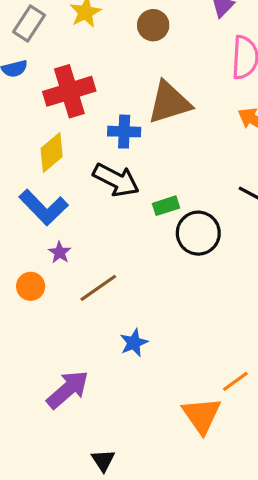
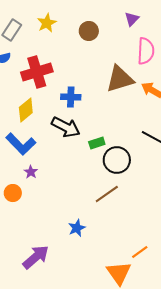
brown triangle: (169, 103) -> (120, 79), moved
brown line: (98, 288) -> (107, 194), moved

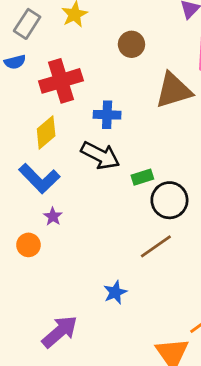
brown circle: (89, 31) -> (131, 44), moved

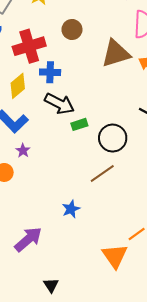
brown circle: (131, 44) -> (72, 30), moved
blue cross: (107, 115) -> (50, 72), moved
green rectangle: (142, 177) -> (79, 124), moved

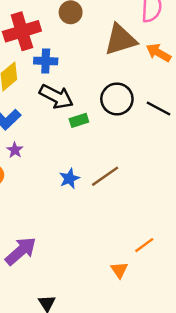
black circle: (113, 138) -> (117, 99), moved
blue star: (71, 209) -> (69, 179), moved
orange triangle: (115, 256) -> (119, 270), size x0.6

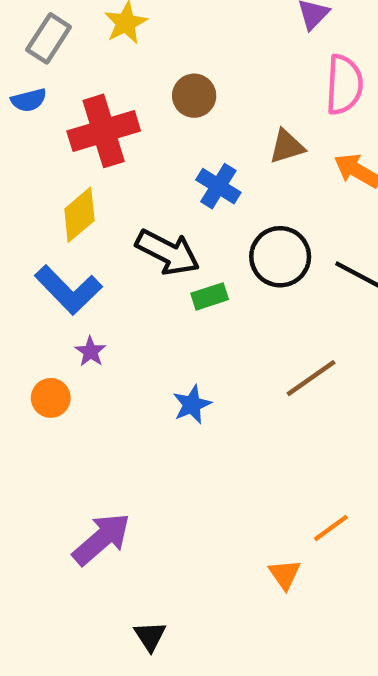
brown triangle: (120, 40) -> (287, 146), size x0.6
blue cross: (46, 61) -> (218, 186), moved, turned 30
brown line: (105, 176) -> (311, 378), moved

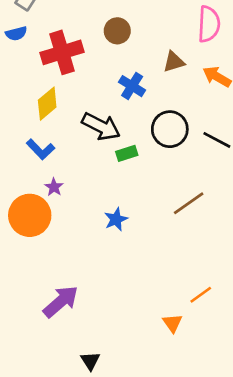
blue L-shape: (68, 290) -> (40, 149), size x0.7
orange circle: (51, 398) -> (30, 215), size x1.8

